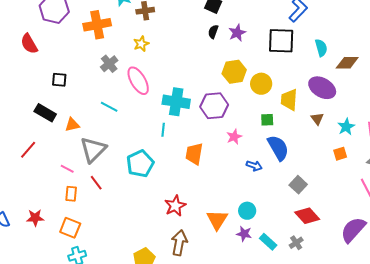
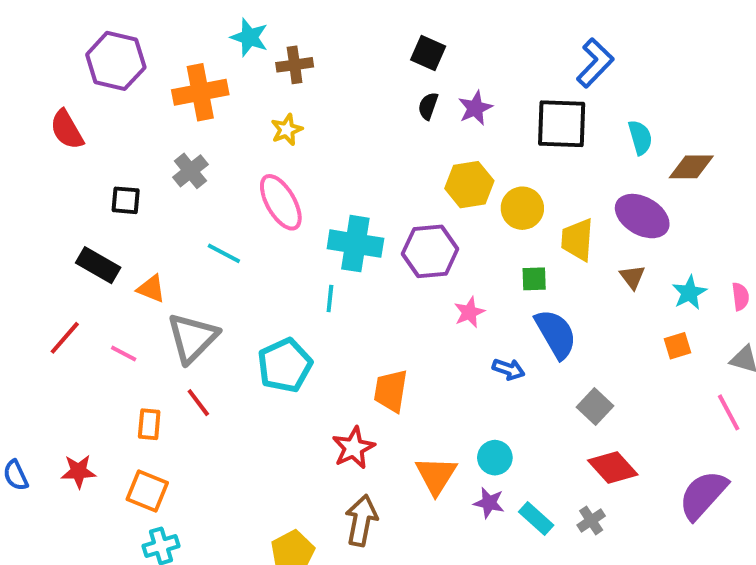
gray cross: (109, 64) -> (190, 171), moved
orange triangle: (72, 125) -> (151, 289), turned 35
orange trapezoid: (194, 154) -> (391, 391), moved
pink line: (67, 169) -> (124, 354), moved

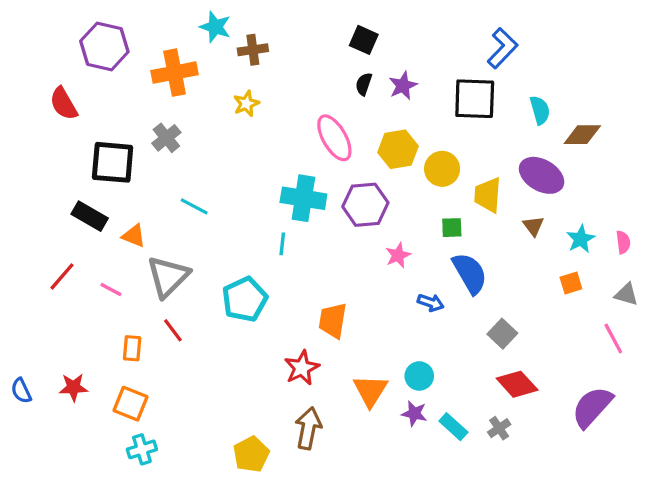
black square: (126, 200) -> (113, 162), size x1.8
pink ellipse: (281, 202) -> (334, 138), moved

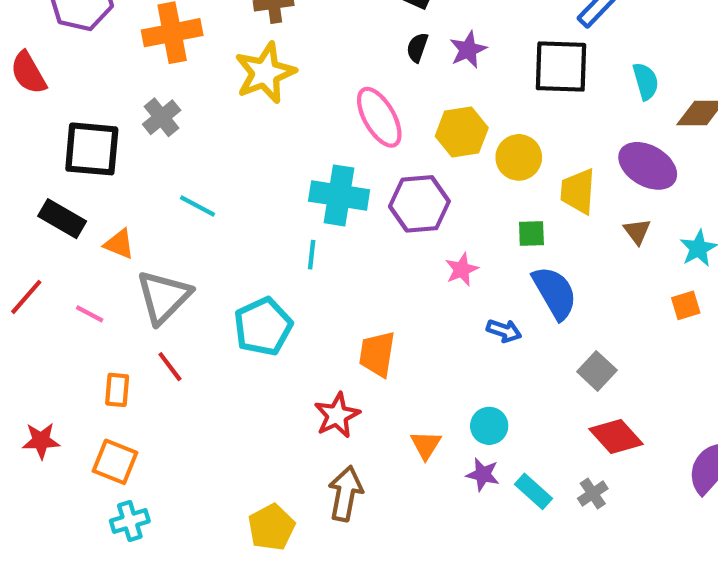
yellow star: (246, 104) -> (265, 73), size x1.8
orange triangle: (370, 391) -> (426, 445), size x0.7

